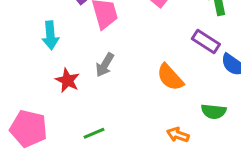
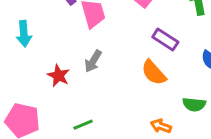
cyan arrow: (50, 35) -> (24, 34), moved
purple rectangle: (206, 41) -> (165, 40), moved

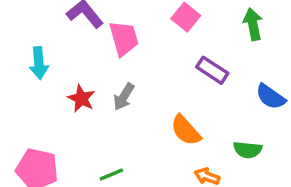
orange semicircle: (154, 73) -> (186, 130), moved
red star: (58, 76) -> (81, 98), moved

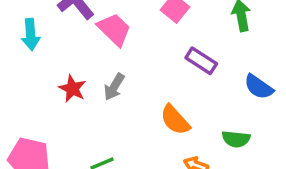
pink trapezoid: (124, 38) -> (114, 29), turned -30
cyan arrow: (39, 63) -> (31, 35), moved

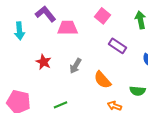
pink trapezoid: (114, 29) -> (68, 28), turned -45
gray arrow: (114, 87) -> (76, 66), moved

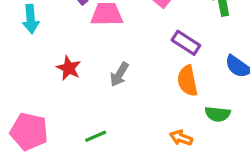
orange semicircle: (102, 80) -> (187, 81), moved, turned 30

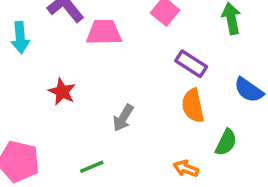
gray arrow: (119, 74) -> (123, 118), moved
green semicircle: (218, 114) -> (226, 142), turned -70

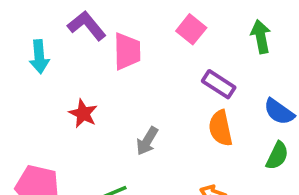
pink trapezoid: (104, 32) -> (127, 51), turned 90
green semicircle: (226, 142) -> (277, 156), moved

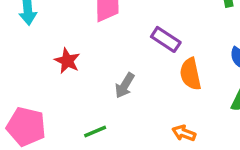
purple rectangle: (219, 84) -> (166, 39), moved

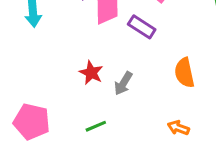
purple rectangle: (166, 39) -> (142, 27), moved
red star: (67, 61) -> (91, 73), moved

